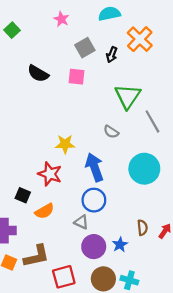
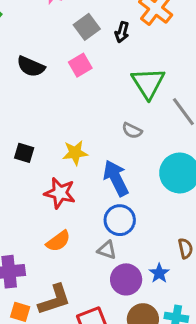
pink square: (77, 77) -> (80, 65), turned -30
black square: (23, 195) -> (24, 153), moved

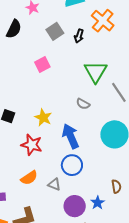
pink square: (80, 65) -> (42, 65), moved
black semicircle: (31, 67) -> (14, 29), moved, turned -90
yellow star: (75, 153) -> (43, 118), turned 30
gray triangle: (107, 250) -> (54, 184), moved

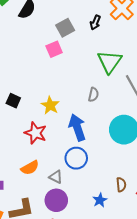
gray square: (55, 31) -> (65, 28), moved
gray semicircle: (83, 104) -> (93, 95), turned -112
purple circle: (75, 206) -> (56, 200), moved

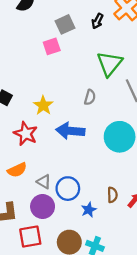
blue arrow: (77, 127) -> (70, 131), turned -70
blue circle: (76, 158) -> (68, 189), moved

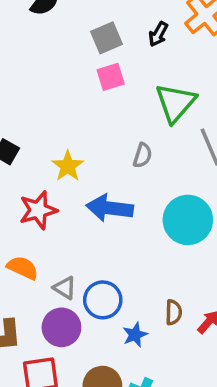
pink square: (52, 46) -> (111, 77), moved
red star: (26, 134) -> (38, 210), turned 30
orange semicircle: (17, 170) -> (23, 268), turned -132

